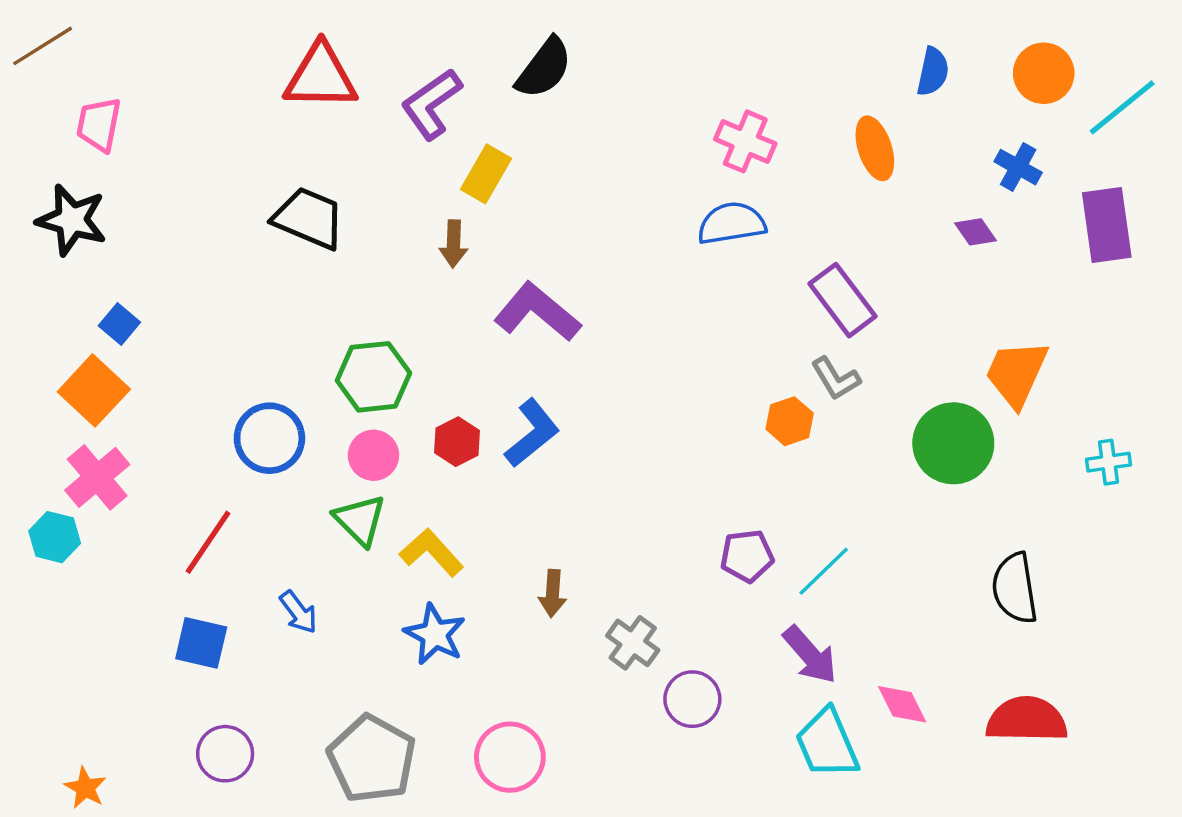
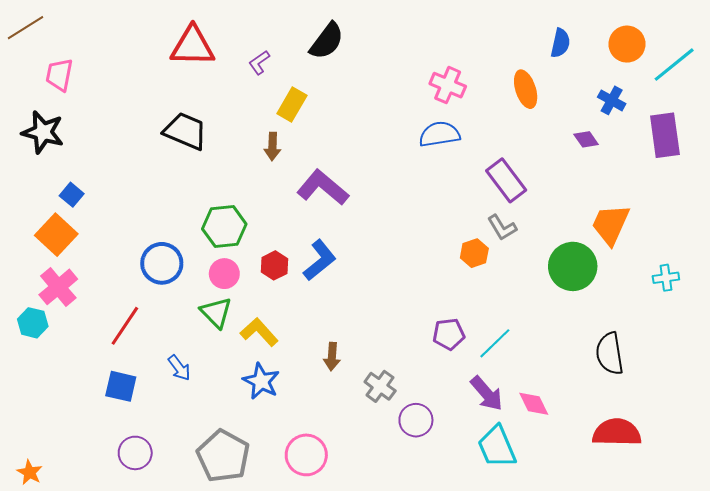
purple L-shape: (431, 104) -> (259, 63), size x0.6
pink diamond: (902, 704) -> (534, 404), moved
orange star: (85, 788) -> (30, 472), moved

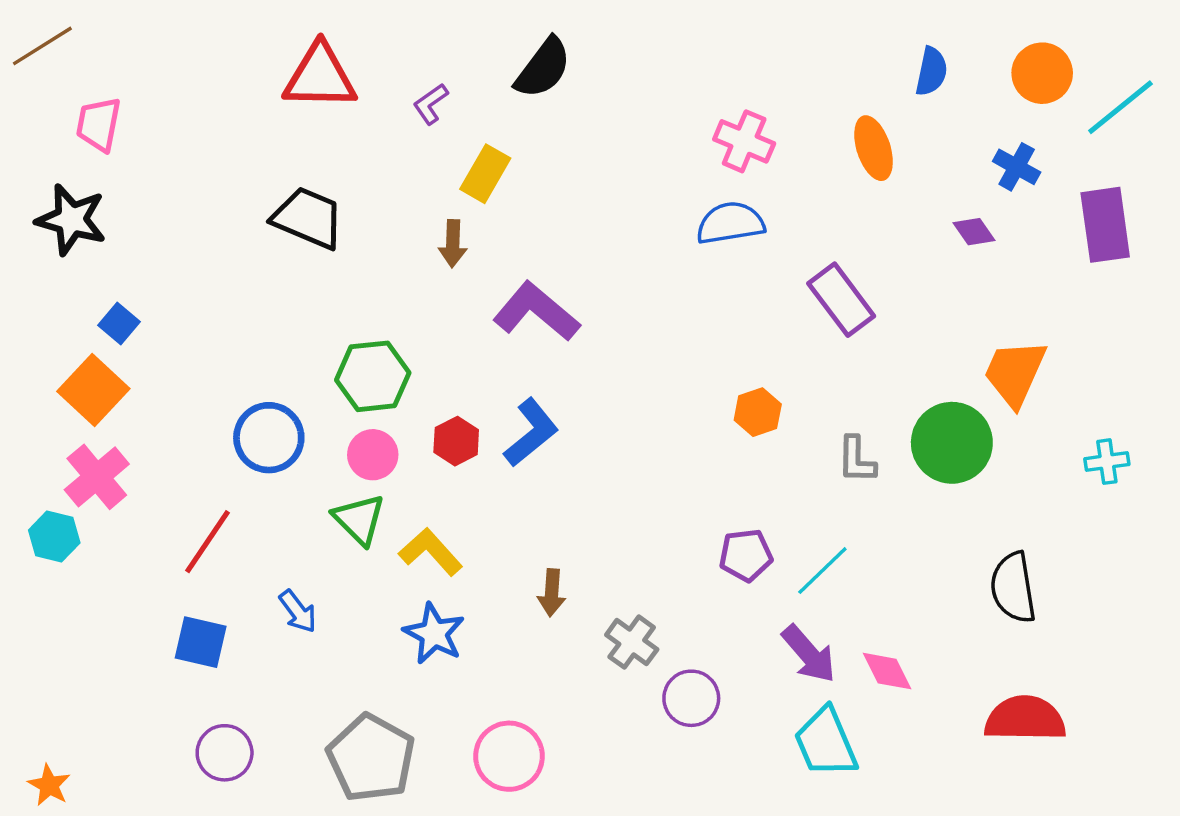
gray L-shape: (502, 227) -> (856, 460), moved, turned 32
orange hexagon: (474, 253) -> (758, 412), moved

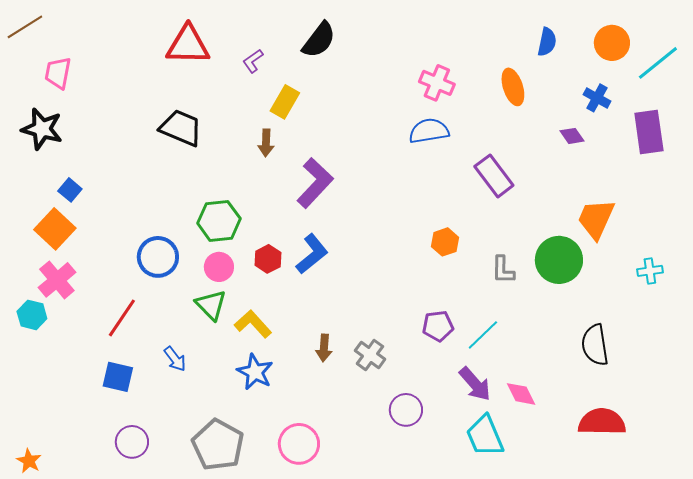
purple L-shape: (536, 312) -> (315, 183), turned 93
gray cross: (632, 642) -> (370, 355), moved

